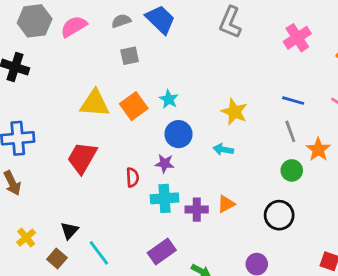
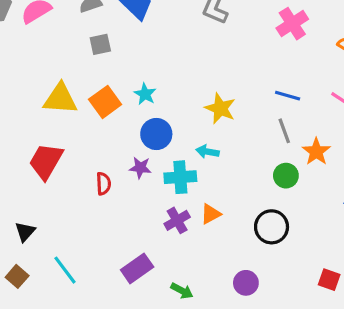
cyan cross: (165, 198) -> (180, 177), moved
purple cross: (197, 210) -> (177, 220), turned -30
black triangle: (70, 231) -> (25, 232), moved

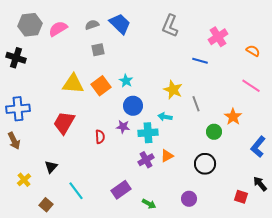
blue line: (288, 96) -> (200, 61), moved
gray line: (284, 131) -> (196, 104), moved
brown square: (17, 276) -> (46, 205), moved

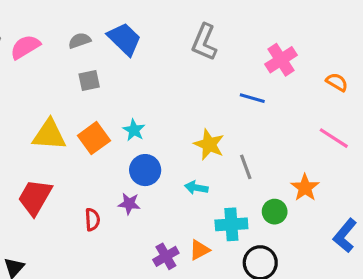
cyan cross: (148, 133) -> (231, 224), moved

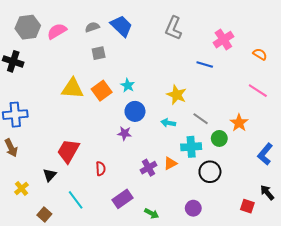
gray line: (246, 167) -> (201, 119), moved, turned -35
red trapezoid: (35, 197) -> (68, 151), moved
red semicircle: (92, 220) -> (101, 169), moved

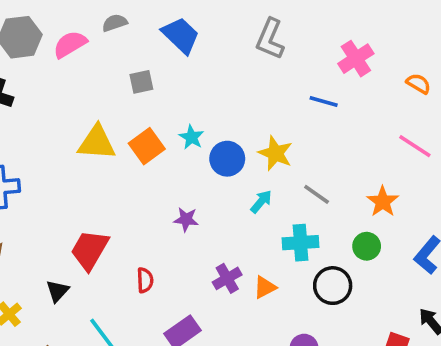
gray semicircle: (92, 27) -> (115, 23), moved
blue circle: (135, 111) -> (227, 159), moved
cyan arrow: (168, 123) -> (261, 202), turned 120
green circle: (219, 138) -> (367, 246), moved
orange triangle: (170, 163) -> (265, 287), moved

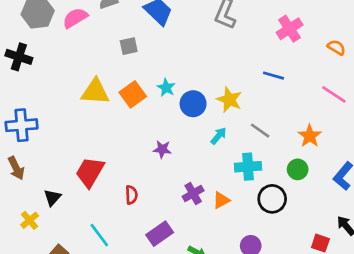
blue line: (324, 101) -> (273, 76), moved
black triangle: (57, 291) -> (52, 198), moved

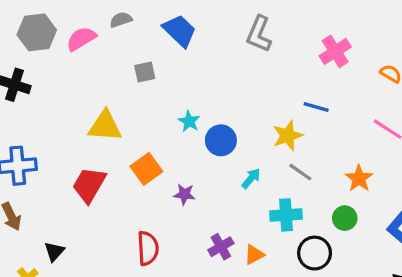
orange square: (133, 94) -> (146, 169), moved
yellow star: (229, 100) -> (288, 136), moved, turned 30
red trapezoid: (90, 172) -> (89, 185), moved
red semicircle: (131, 195) -> (148, 248), size x1.5

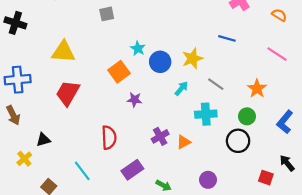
yellow triangle: (105, 126) -> (63, 52), moved
yellow star: (288, 136) -> (192, 58), moved
orange square: (146, 169) -> (119, 72), moved
black triangle: (54, 251) -> (43, 140), turned 32
black circle: (315, 253) -> (238, 141), moved

